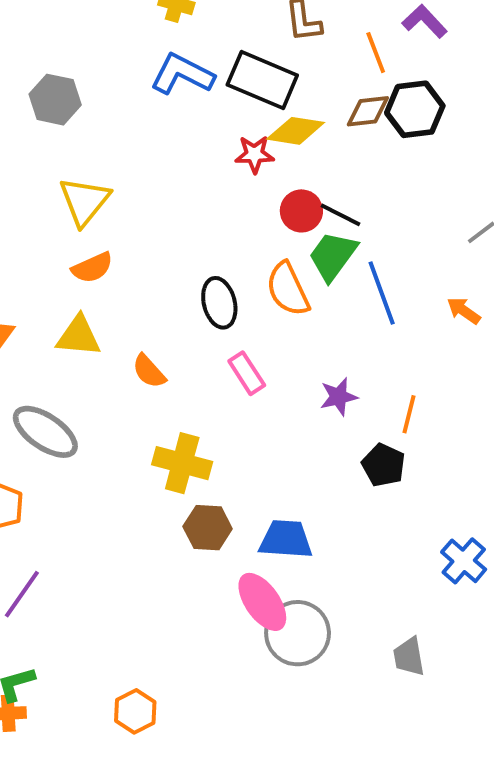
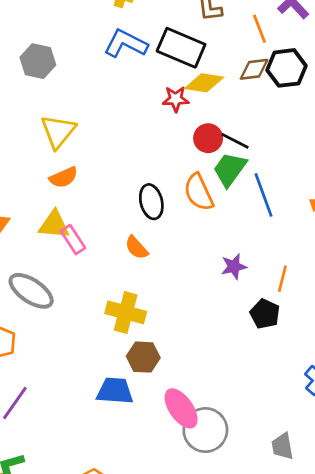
orange semicircle: (149, 371) -> (136, 248), moved
pink rectangle: (247, 373) -> (73, 240), moved
blue trapezoid: (286, 539) -> (115, 391), moved

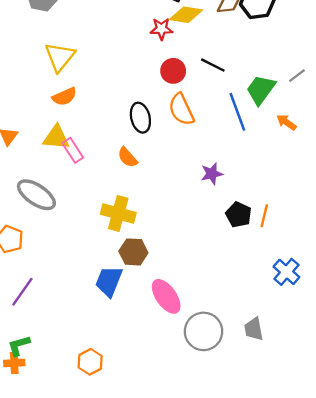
red circle: (208, 138) -> (173, 71), moved
green trapezoid: (230, 169) -> (261, 90), moved
orange line: (282, 279) -> (264, 216), moved
blue trapezoid: (115, 391) -> (109, 281), turned -72
gray circle: (205, 430) -> (204, 331), moved

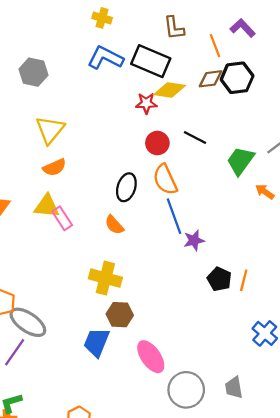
blue line: (237, 112) -> (174, 216), moved
black ellipse: (140, 118) -> (126, 187), turned 32
gray ellipse: (36, 195) -> (28, 322), moved

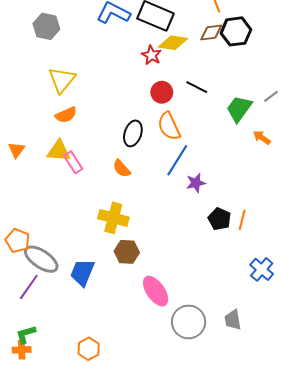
red star: (146, 103) -> (151, 55), turned 30
blue line: (174, 216) -> (177, 160), turned 52
blue trapezoid: (97, 342) -> (82, 273), moved

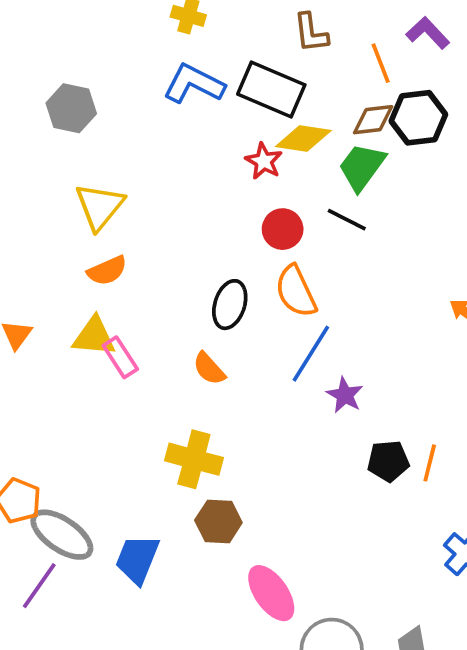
green trapezoid: (239, 109) -> (362, 167), moved
purple star: (196, 183) -> (345, 395), turned -30
black pentagon: (219, 219) -> (388, 461), turned -30

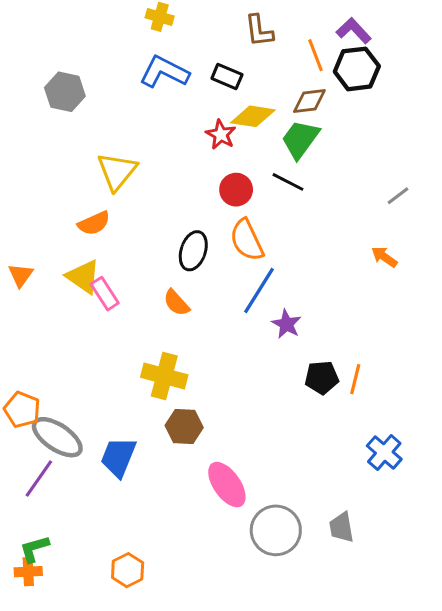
black rectangle: (271, 89) -> (227, 77), size x0.6
black hexagon: (418, 118) -> (357, 69), moved
yellow triangle: (100, 206) -> (117, 171), moved
yellow triangle: (94, 337) -> (83, 277), turned 30

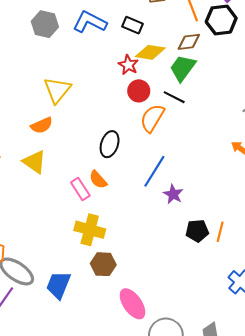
gray hexagon: (65, 92) -> (45, 24), moved
red circle: (236, 190) -> (139, 91), moved
orange semicircle: (247, 240) -> (152, 118), moved, turned 56
pink rectangle: (105, 294) -> (80, 189), moved

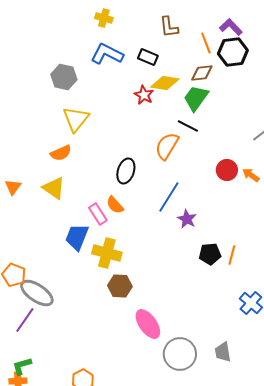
gray hexagon: (45, 24) -> (64, 77), moved
red circle: (139, 91) -> (227, 170), moved
blue trapezoid: (58, 285) -> (77, 237), moved

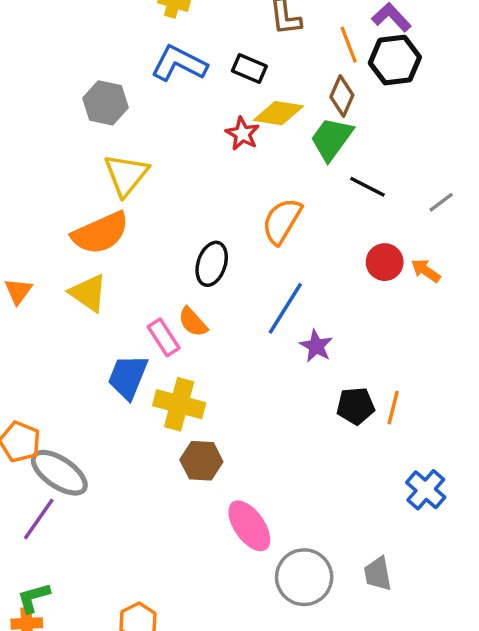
brown diamond: (202, 73) -> (342, 96), turned -60
black line: (188, 126) -> (367, 187), moved
orange semicircle: (61, 153) -> (100, 233), size x1.6

